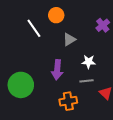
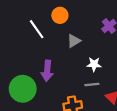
purple arrow: (57, 70) -> (47, 71), moved

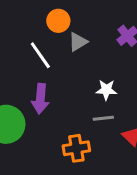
white line: (37, 29) -> (40, 55), moved
gray triangle: (74, 41) -> (78, 42), moved

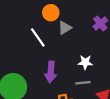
purple arrow: (40, 99) -> (51, 72), moved

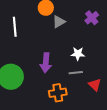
white line: (38, 37) -> (15, 27), moved, turned 30

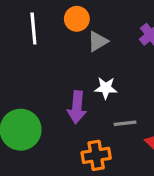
white line: (15, 27) -> (33, 28), moved
white star: (78, 54) -> (106, 88), moved

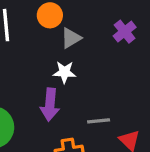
white star: (106, 88) -> (64, 72), moved

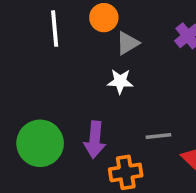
purple arrow: (50, 105) -> (95, 140), moved

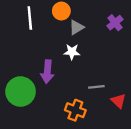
purple arrow: (95, 140) -> (47, 72), moved
orange cross: (126, 172) -> (75, 110), turned 30

